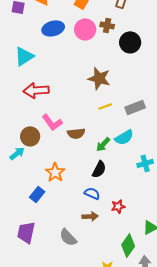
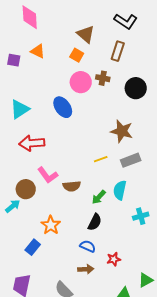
blue ellipse: (53, 28) -> (63, 107), moved, turned 70
black circle: (130, 42) -> (136, 88), moved
brown star: (99, 78) -> (122, 131), moved
cyan semicircle: (124, 137) -> (120, 190), turned 132

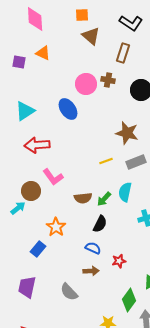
orange square: (77, 55) -> (82, 15), moved, turned -32
brown semicircle: (72, 186) -> (83, 198), moved

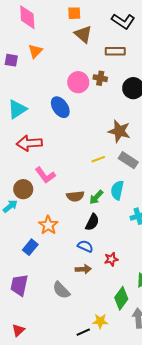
orange triangle: (43, 53) -> (35, 51), turned 49
brown rectangle: (123, 53) -> (115, 51), turned 72
gray rectangle: (136, 162) -> (128, 160), turned 54

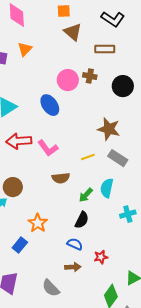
pink L-shape: (45, 175) -> (48, 148), moved
brown semicircle: (75, 196) -> (61, 178), moved

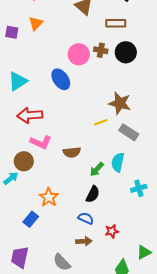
black circle: (123, 86) -> (126, 52), moved
pink L-shape: (48, 148) -> (41, 142), moved, turned -30
yellow line: (88, 157) -> (101, 122), moved

